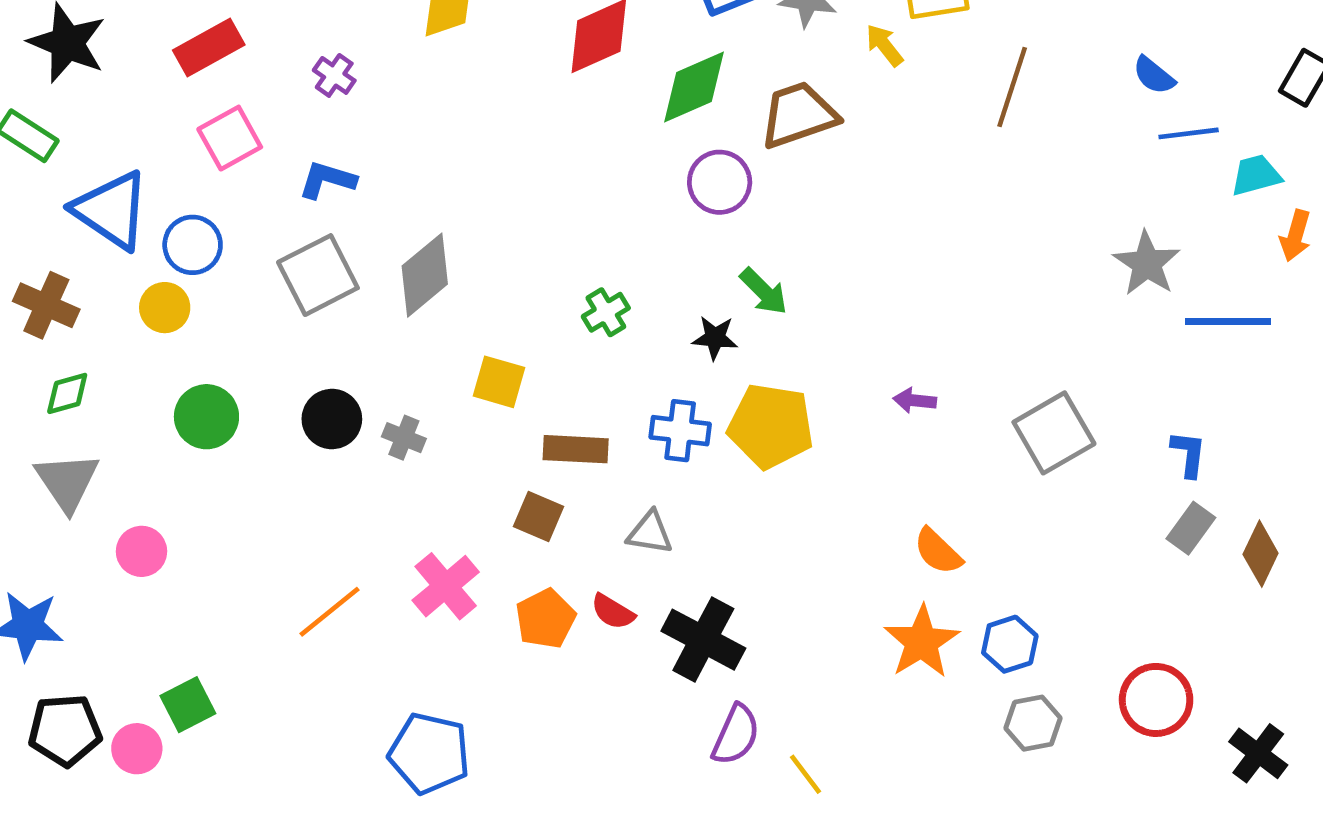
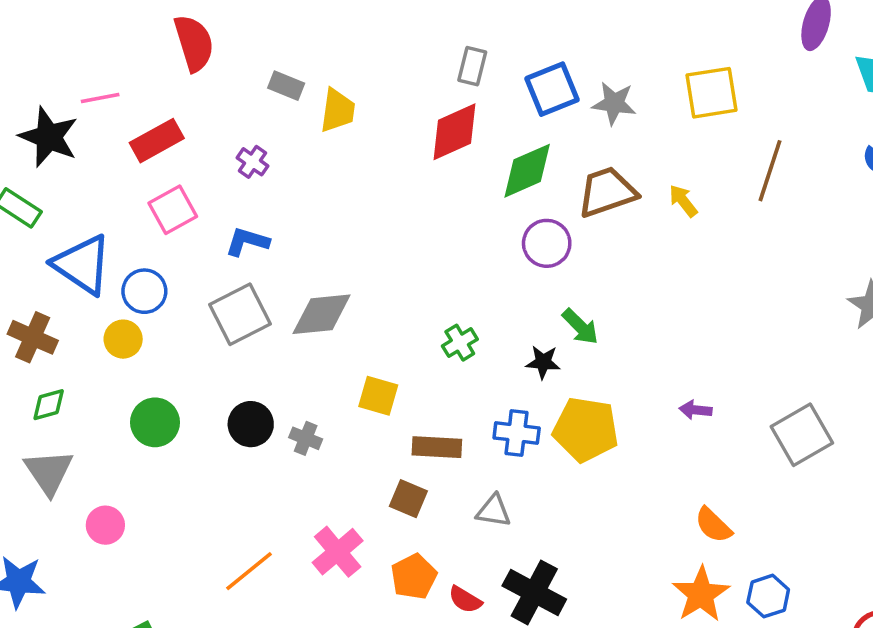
yellow arrow: (884, 45) -> (683, 201), moved
gray diamond: (425, 275) -> (322, 314), turned 34
red semicircle: (613, 612) -> (465, 600), moved

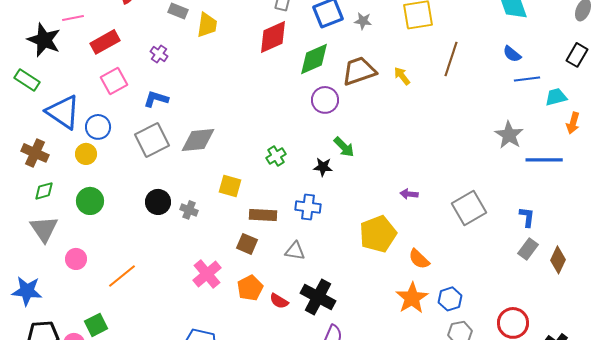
gray star: (614, 103) -> (363, 21), size x0.7
green circle: (155, 422) -> (90, 201), moved
yellow pentagon: (586, 429) -> (378, 234), moved, turned -30
orange line: (249, 571) -> (122, 276), moved

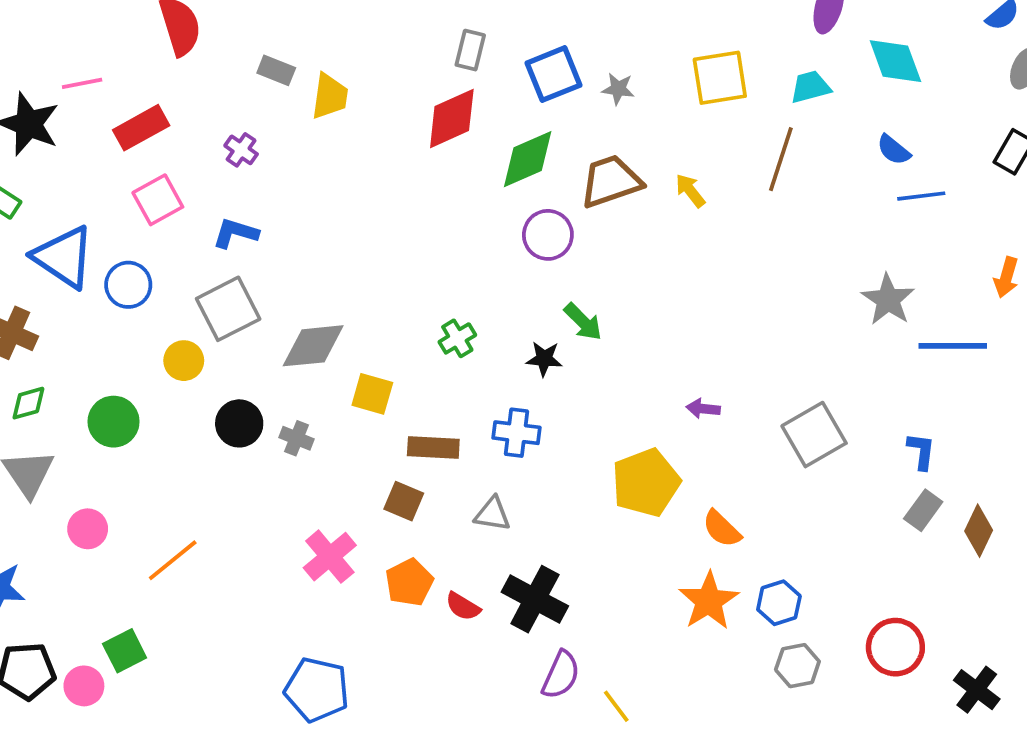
cyan trapezoid: (556, 97) -> (810, 87), moved
gray diamond: (198, 140) -> (313, 346), moved
yellow circle: (86, 154) -> (184, 361), moved

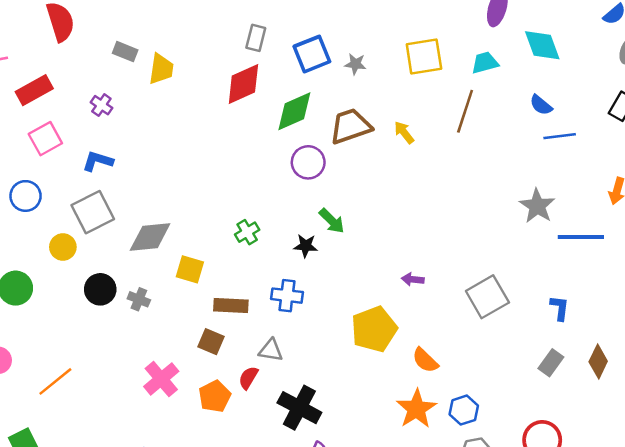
gray rectangle: (923, 510) -> (551, 363), moved
red semicircle: (463, 606) -> (248, 378), moved, turned 90

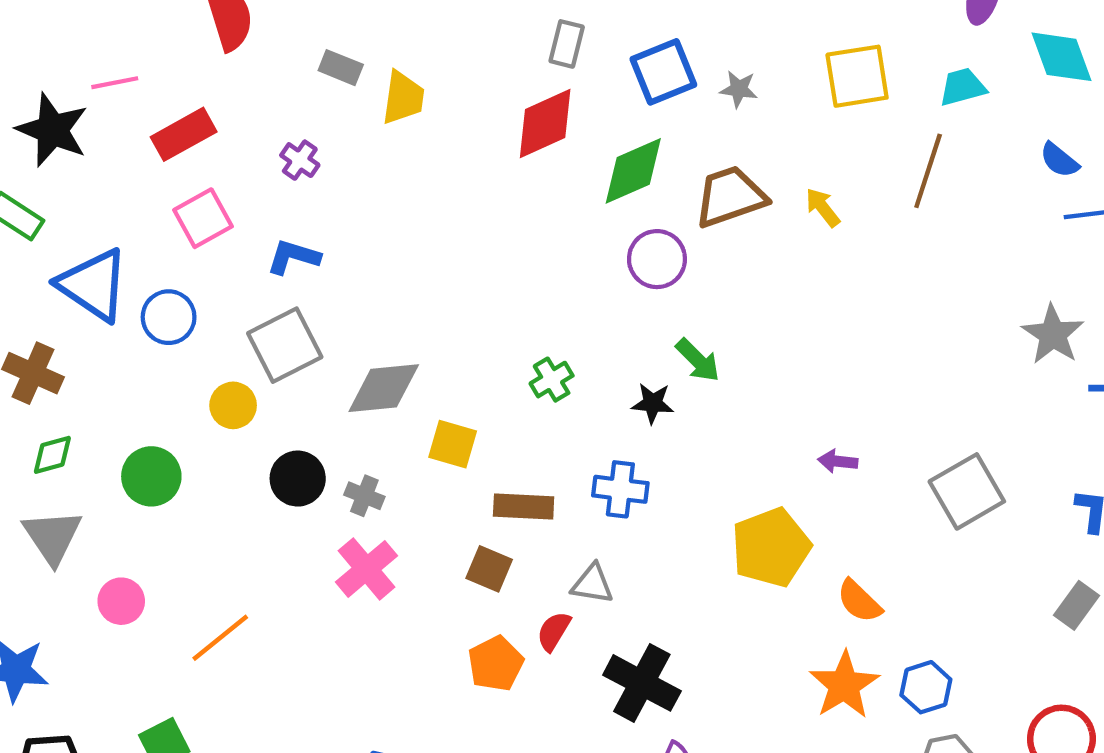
pink cross: (161, 379) -> (367, 569), moved

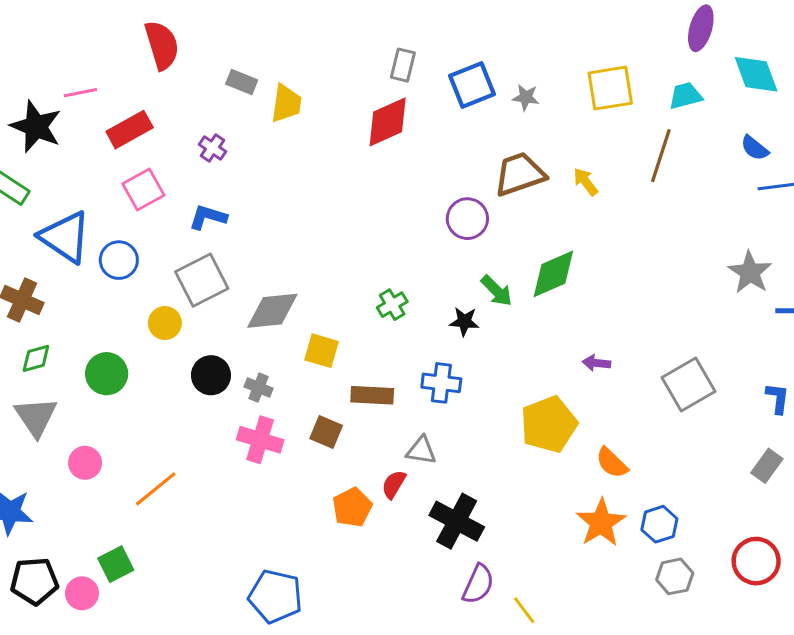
green diamond: (633, 171) -> (553, 274), moved
pink cross: (367, 569) -> (260, 440), turned -33
brown square: (489, 569) -> (326, 432), moved

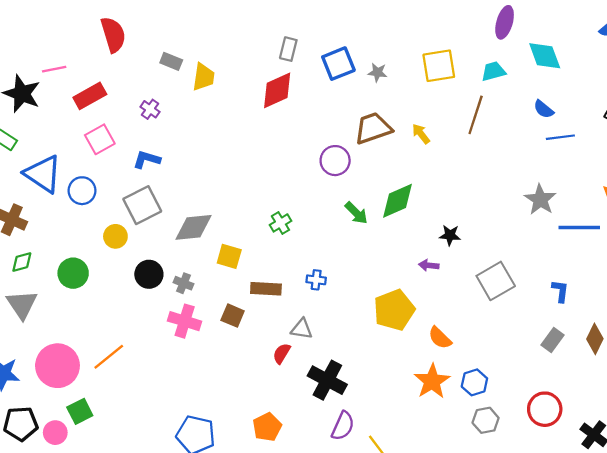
black star: (464, 322) -> (450, 235), moved
blue cross: (441, 383) -> (316, 280), size x0.7
pink circle: (85, 463) -> (57, 366), moved, size x1.8
orange pentagon: (352, 507) -> (267, 427), moved

